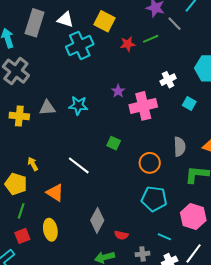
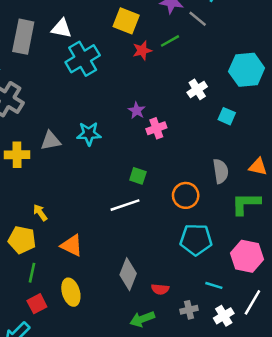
yellow square: (104, 21) -> (126, 21), moved
pink cross: (143, 106) -> (156, 128), moved, size x0.6
white line: (79, 165) -> (125, 205), moved, turned -50

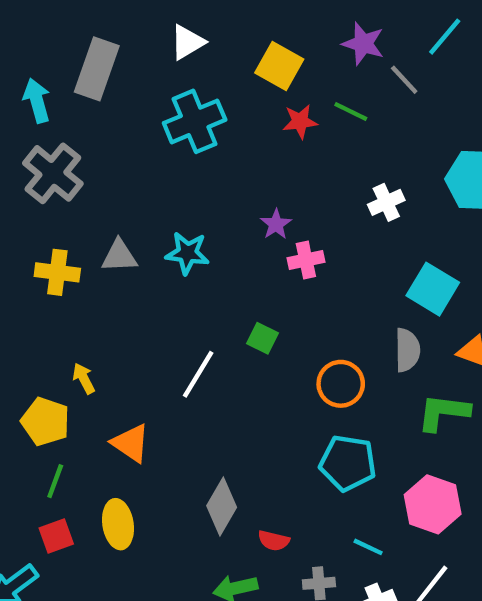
white triangle: (61, 28) -> (187, 42), moved, turned -50
green line: (170, 41) -> (351, 112), turned 48
cyan square: (227, 116) -> (433, 289), moved, size x1.6
white line: (125, 205) -> (198, 374), moved, turned -48

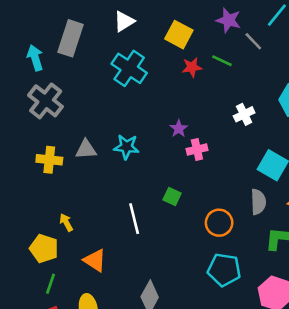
cyan cross: (195, 121) -> (129, 68), turned -32
white line: (198, 374) -> (134, 219), turned -44

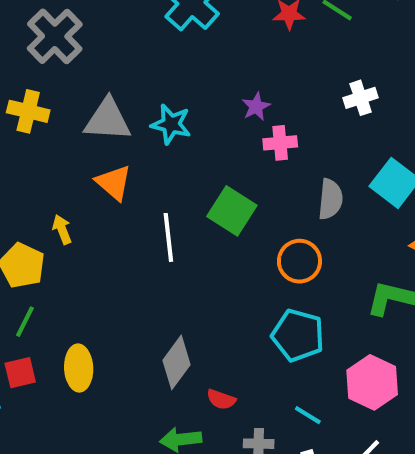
gray triangle: (86, 149) -> (108, 120), size x1.4
yellow cross: (49, 160) -> (28, 111), moved
green square: (172, 196) -> (232, 211), size x1.6
gray semicircle: (258, 202) -> (330, 199), moved
orange triangle: (95, 260) -> (114, 183), moved

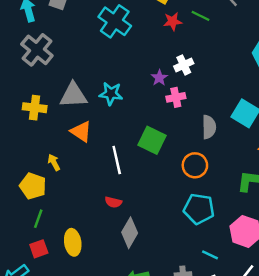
white cross: (361, 98) -> (184, 65), moved
yellow cross: (28, 111) -> (35, 108), moved
red semicircle: (221, 399) -> (113, 202), moved

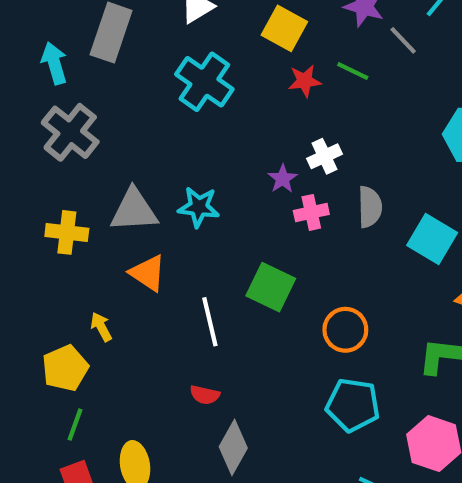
gray semicircle: (209, 127) -> (370, 207), moved
yellow pentagon: (33, 186) -> (65, 368), turned 30

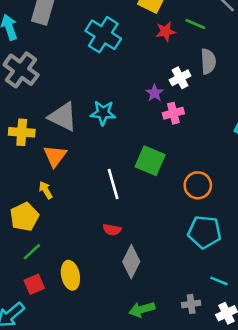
gray semicircle: (370, 207) -> (208, 61), moved
gray triangle: (134, 210) -> (63, 117), turned 32
orange triangle: (148, 273) -> (55, 156), moved, turned 35
green line: (75, 425) -> (32, 252), turned 30

